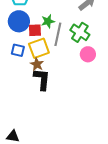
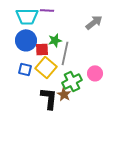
green cross: (80, 32) -> (72, 81), moved, turned 30
yellow square: (39, 48) -> (46, 67), turned -30
brown star: (37, 64) -> (64, 94), moved

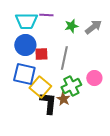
green star: (55, 40) -> (71, 26), moved
yellow square: (46, 67) -> (40, 87), moved
blue square: (25, 69) -> (24, 74), size x1.6

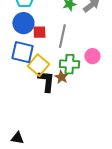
green cross: (71, 86) -> (69, 64), turned 30

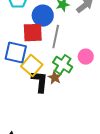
blue circle: (23, 23) -> (43, 16), moved
red square: (39, 32) -> (33, 33), size x1.5
green cross: (69, 64) -> (63, 65), turned 30

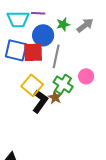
blue square: (16, 53) -> (16, 50), moved
black L-shape: (40, 82) -> (40, 101), turned 30

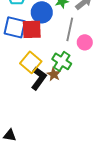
gray line: (56, 56) -> (70, 29), moved
pink circle: (86, 76) -> (85, 42), moved

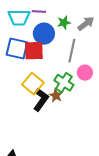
pink circle: (85, 42) -> (85, 73), moved

